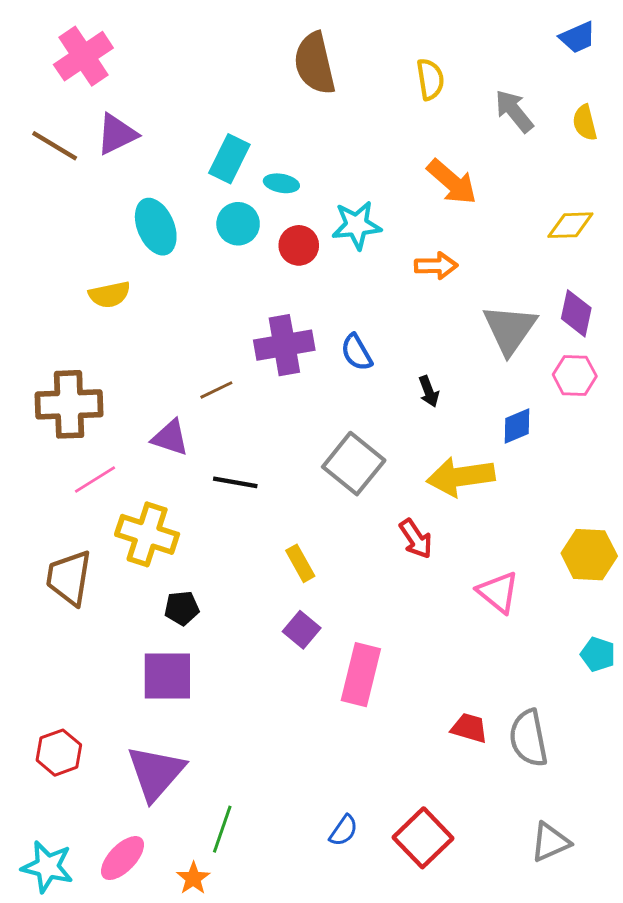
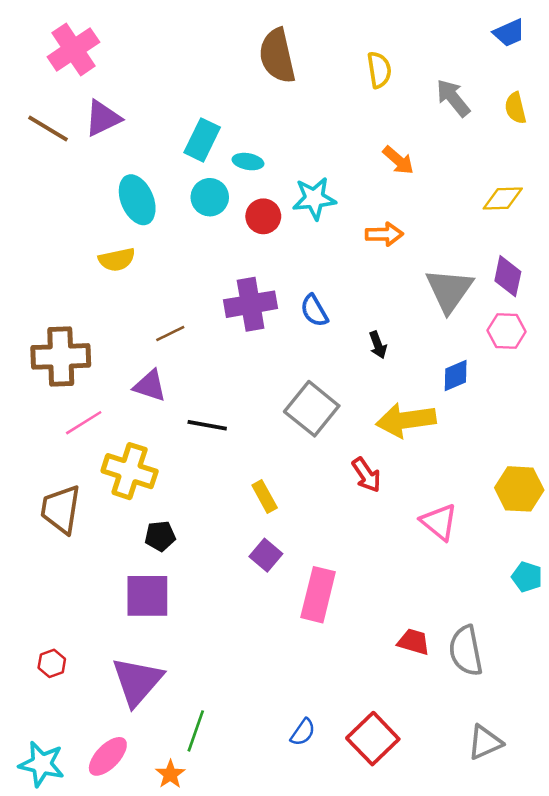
orange arrow: (452, 182) -> (398, 160), size x0.7
yellow semicircle: (109, 295) -> (117, 260), moved
brown line: (216, 390) -> (170, 334), moved
red hexagon: (59, 753) -> (52, 663), size x0.7

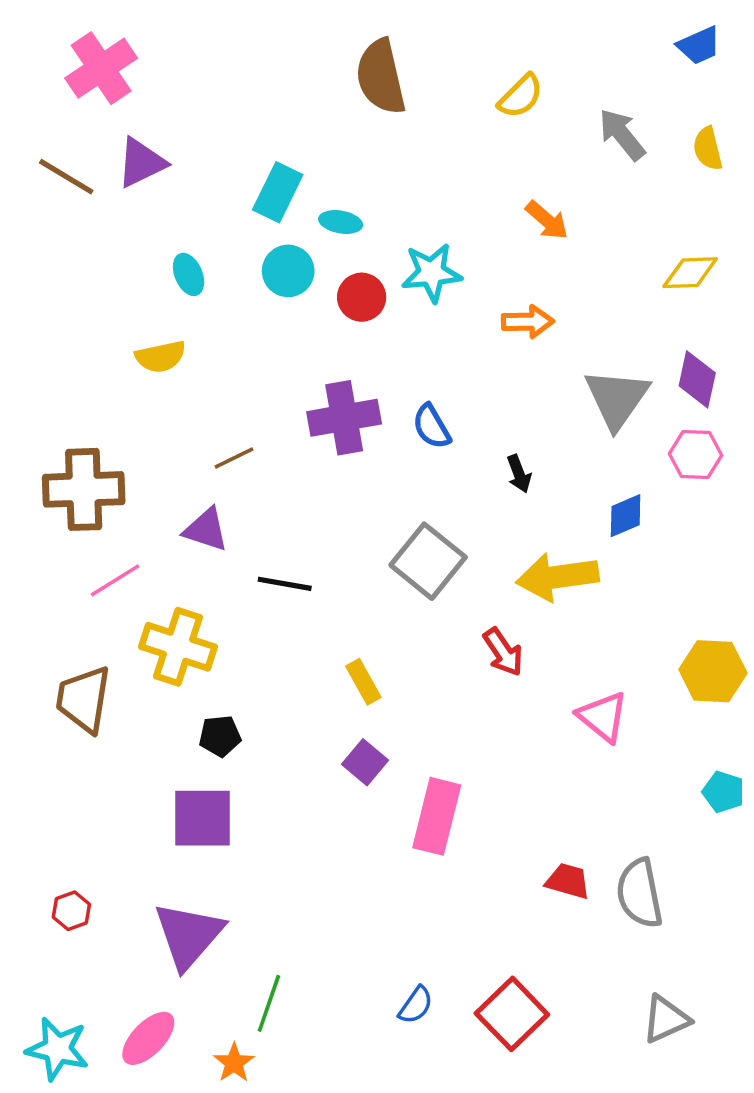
yellow semicircle: (379, 70) -> (521, 96), turned 54
cyan ellipse: (137, 200) -> (189, 274), size x0.6

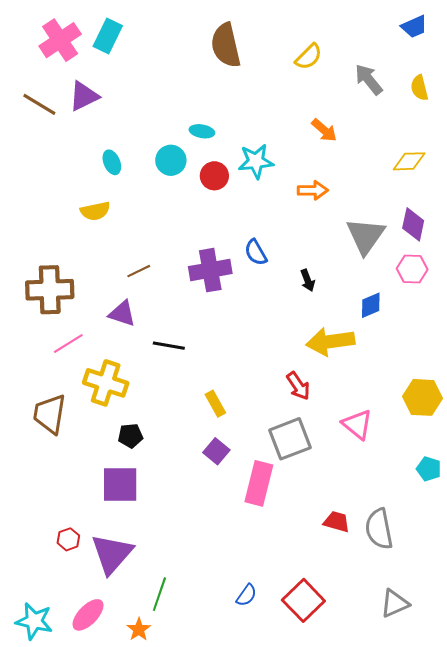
cyan rectangle: (278, 192) -> (108, 36), moved
purple cross: (344, 418) -> (210, 270), moved
gray square: (428, 561) -> (290, 439), moved, turned 30
red hexagon: (71, 911) -> (68, 539), moved

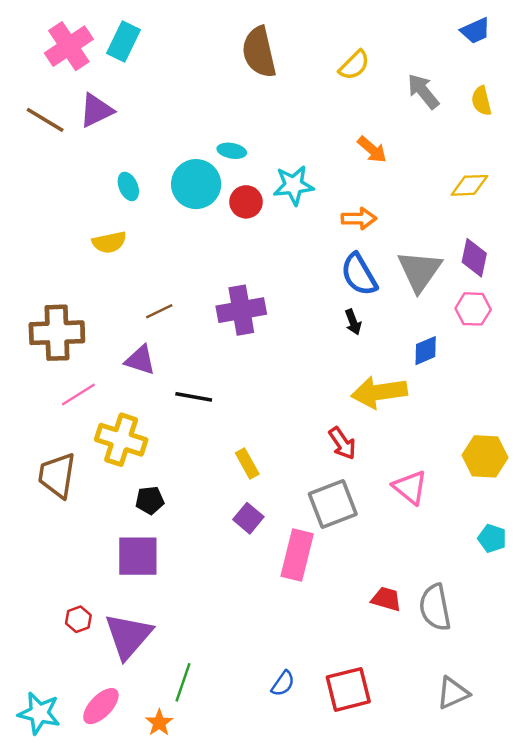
cyan circle: (171, 160) -> (196, 184), size x1.4
blue semicircle: (256, 252) -> (359, 274), moved, size x1.4
red square: (303, 600) -> (348, 689), turned 30

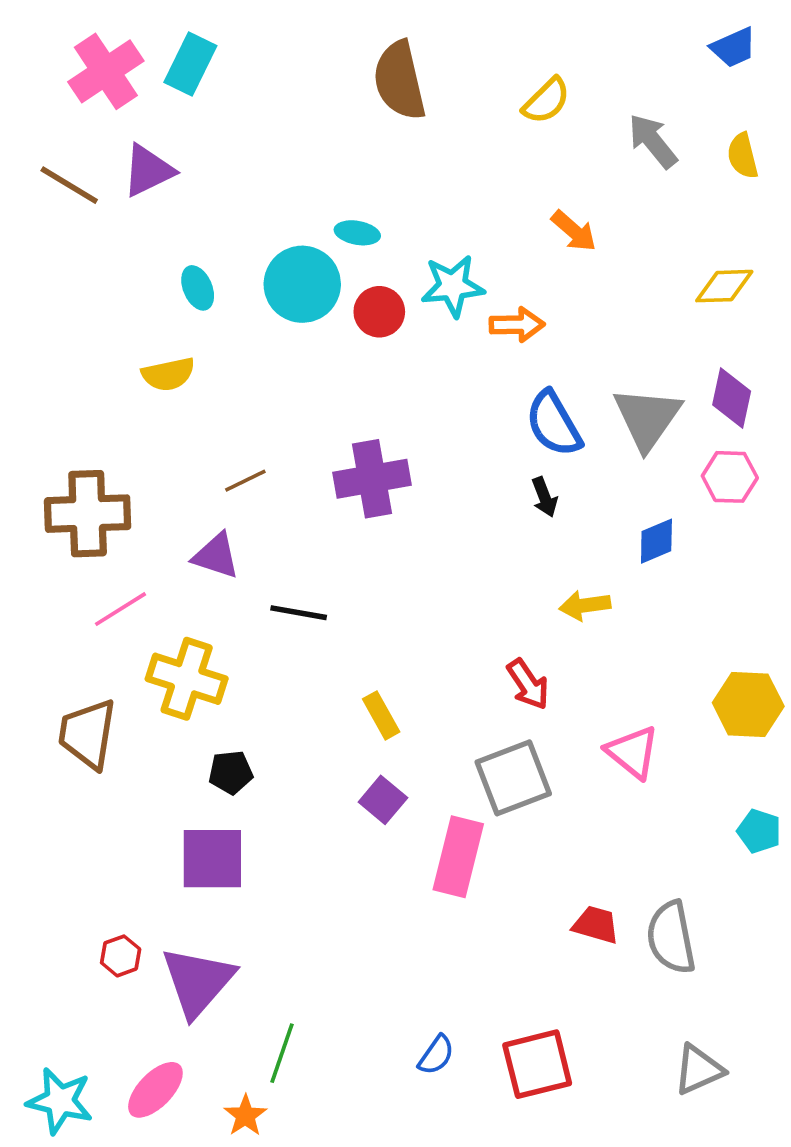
orange arrow: (359, 219) -> (517, 325), moved
yellow arrow: (379, 392) -> (585, 605), size x0.6

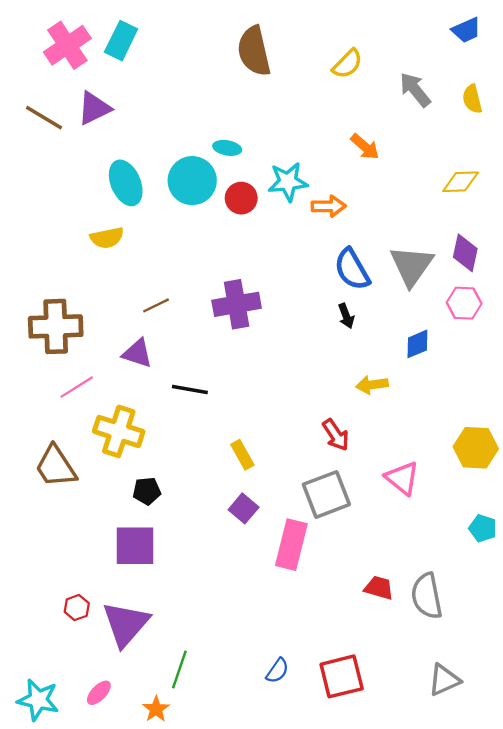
cyan ellipse: (198, 288) -> (126, 183), size x1.6
brown trapezoid: (88, 734) -> (56, 466), turned -42
pink ellipse: (155, 1090) -> (99, 693), size x0.7

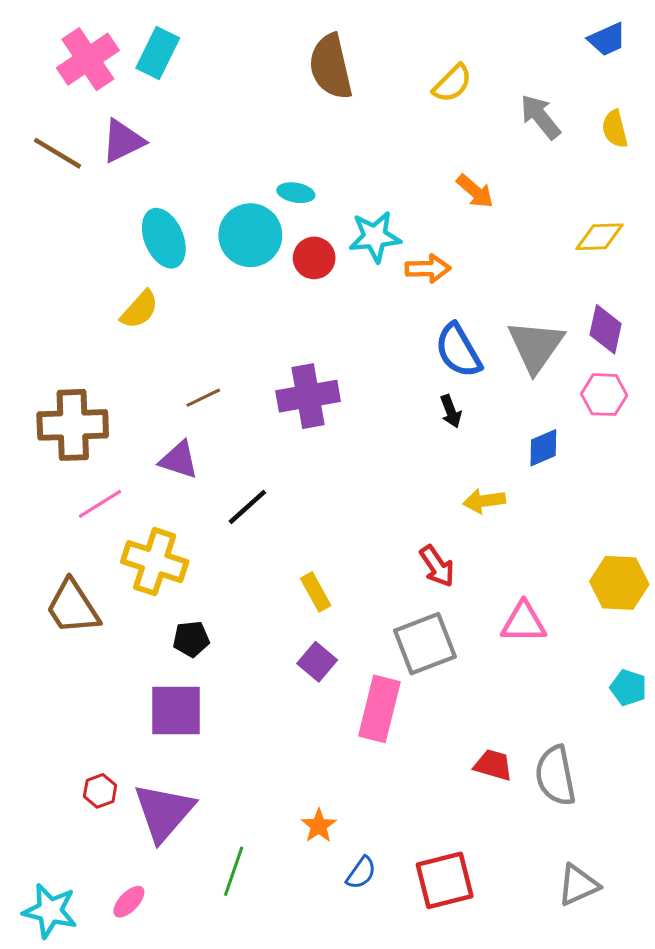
yellow semicircle: (107, 238) -> (140, 310), turned -36
black line: (190, 389) -> (247, 507), turned -52
pink triangle: (402, 478) -> (524, 622), turned -39
orange star: (156, 709) -> (319, 826), moved

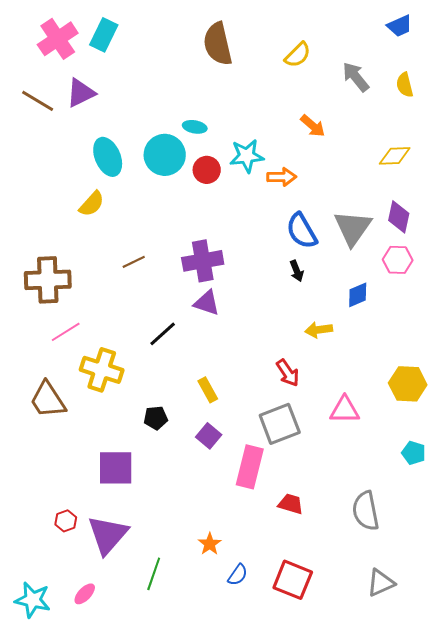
purple triangle: (179, 460) -> (207, 303), moved
black pentagon: (191, 639) -> (156, 418), moved
red trapezoid: (493, 765) -> (291, 504), moved
red square: (445, 880) -> (293, 580), turned 36

